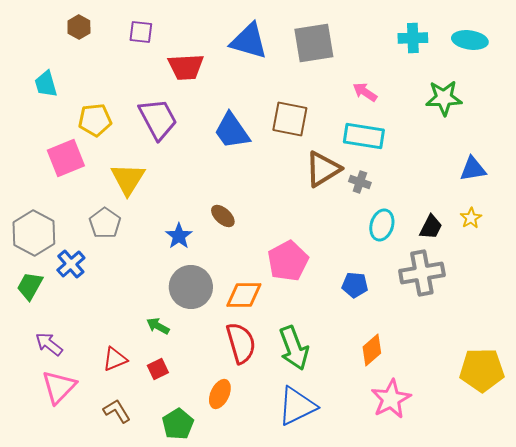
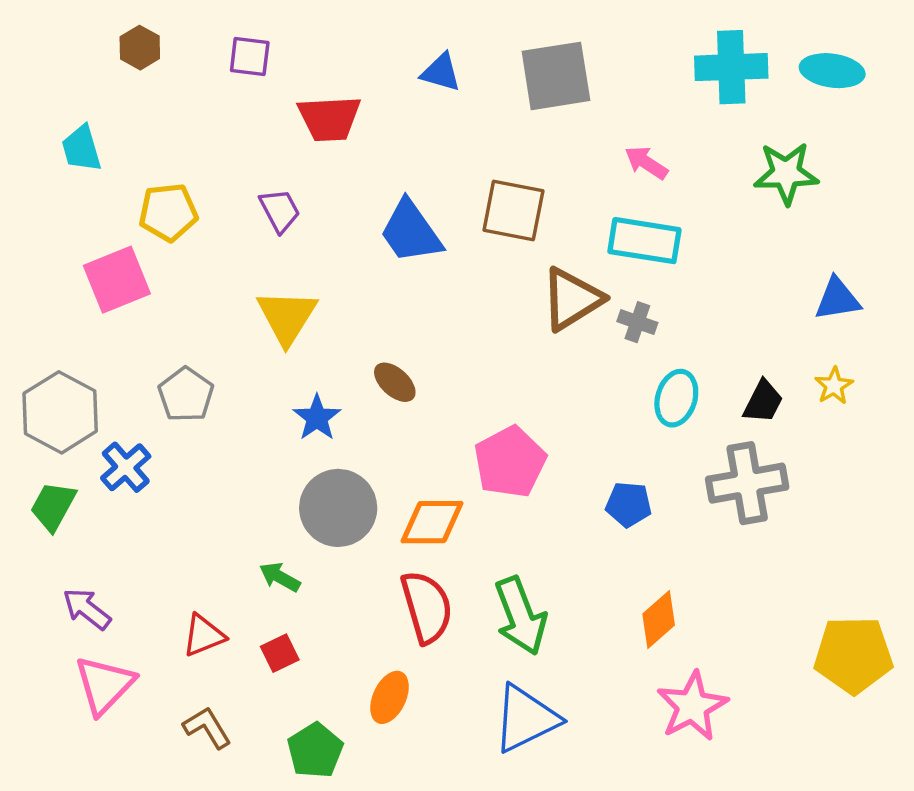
cyan cross: (413, 38) -> (731, 67), size x1.4
blue triangle: (249, 41) -> (441, 72), size x0.6
purple trapezoid: (158, 119) -> (280, 210), size x0.6
yellow triangle: (128, 179) -> (287, 317), moved

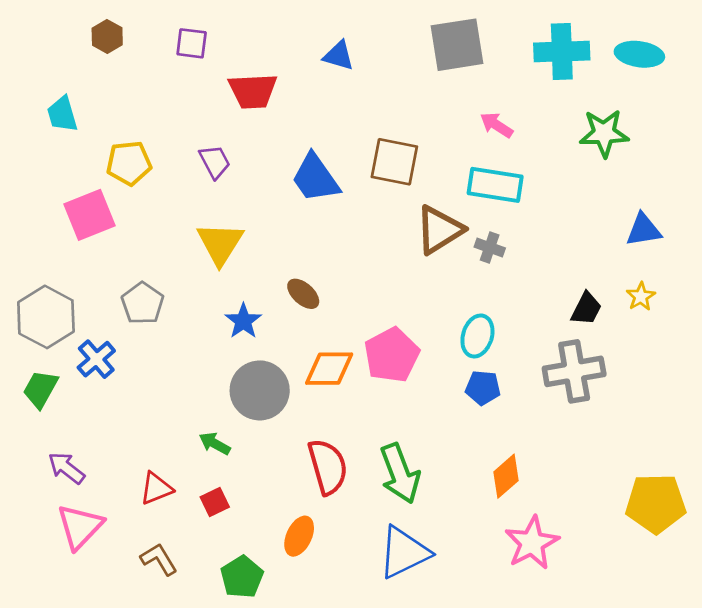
gray square: (556, 76) -> (457, 45), moved
cyan ellipse: (676, 398) -> (477, 336), moved
orange diamond: (432, 522) -> (329, 369), moved

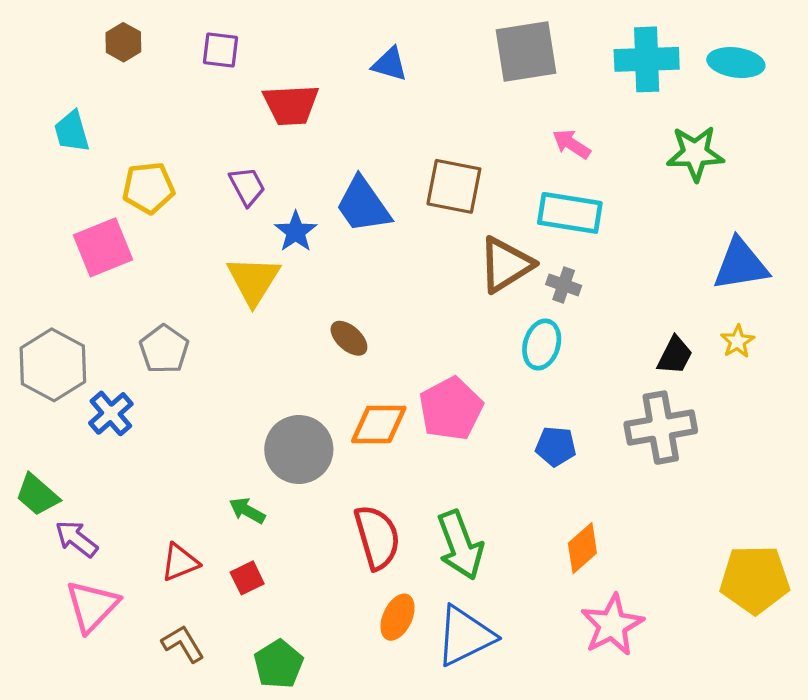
blue triangle: (643, 230) -> (741, 265), size x1.4
blue star: (243, 321) -> (296, 232), moved
cyan ellipse: (477, 336) -> (542, 345), moved
green trapezoid: (40, 389) -> (37, 495), moved, turned -78
orange ellipse: (299, 536) -> (398, 617), moved

